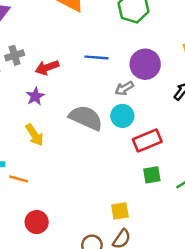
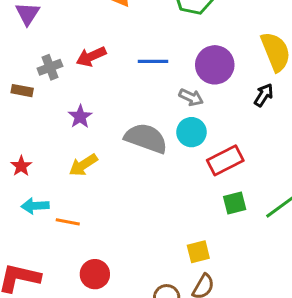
red arrow: (47, 68) -> (91, 56), moved
gray arrow: (124, 88) -> (191, 97), turned -120
yellow arrow: (34, 135) -> (83, 165), turned 95

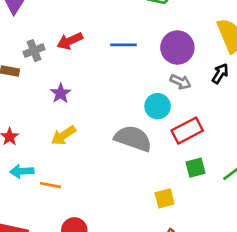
gray arrow: (191, 97) -> (181, 82), moved
gray semicircle: (146, 138) -> (133, 138), moved
yellow square: (198, 252) -> (165, 198), moved

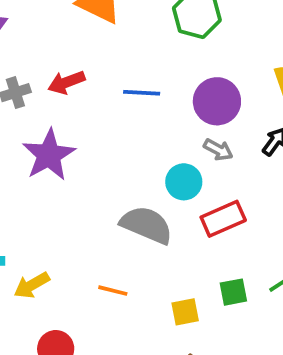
purple star: (61, 93) -> (49, 155), size x1.8
yellow arrow: (64, 135) -> (32, 285), moved
green square: (196, 168) -> (233, 292), moved
orange line: (50, 185) -> (113, 291), moved

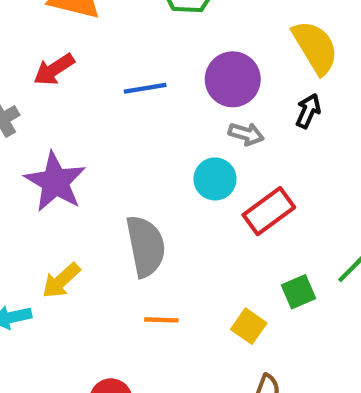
red arrow: (66, 82) -> (54, 69), moved
gray semicircle: (147, 225) -> (146, 246), moved, turned 68
yellow arrow: (32, 285) -> (61, 281), moved
yellow square: (185, 312) -> (249, 326), turned -32

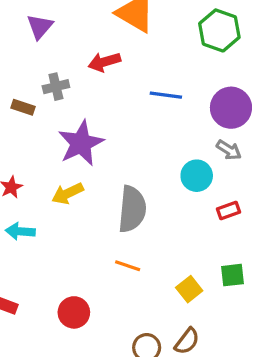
red rectangle: (269, 211) -> (229, 211), size x0.6
yellow arrow: (61, 281) -> (68, 193), moved

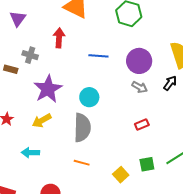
red arrow: (104, 62) -> (59, 38), turned 114
gray cross: (56, 87) -> (30, 55), turned 35
cyan circle: (197, 176) -> (89, 97), moved
cyan arrow: (20, 231) -> (30, 153), moved

